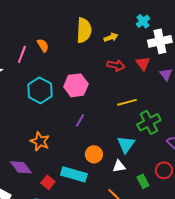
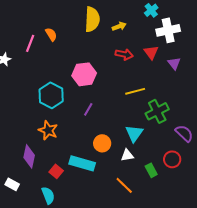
cyan hexagon: (40, 90) -> (51, 95), moved
purple diamond: (21, 167) -> (29, 156), turned 50

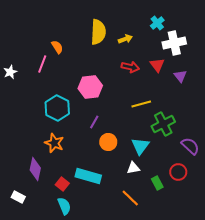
pink line: (30, 43) -> (42, 64), moved
orange circle: (102, 143) -> (108, 142), moved
cyan semicircle: (48, 195) -> (64, 206), moved

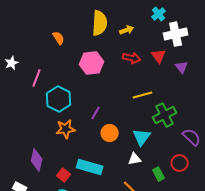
pink line: (42, 64) -> (37, 78), moved
pink hexagon: (90, 87) -> (92, 63), moved
orange star: (54, 143) -> (66, 129), moved, turned -30

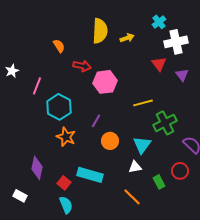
red arrow: (132, 58) -> (82, 66), moved
pink hexagon: (92, 63) -> (105, 82), moved
orange star: (66, 129) -> (66, 137), turned 30

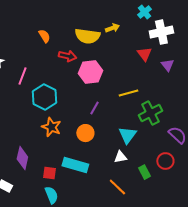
yellow semicircle: (100, 31) -> (87, 36), moved, turned 95
purple line: (96, 121) -> (94, 108), moved
orange circle: (110, 141) -> (85, 133), moved
red square: (64, 183) -> (49, 173), turned -32

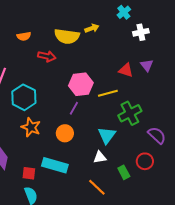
white cross: (161, 32) -> (141, 32), size x0.7
orange semicircle: (44, 36) -> (24, 36), turned 112
red triangle: (144, 54) -> (126, 70), moved, turned -35
pink hexagon: (90, 72) -> (81, 84), moved

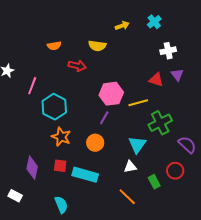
yellow arrow: (92, 28) -> (122, 26), moved
white cross: (141, 32) -> (168, 51), moved
yellow semicircle: (67, 36) -> (97, 46), size x0.7
red square: (29, 173) -> (60, 166), moved

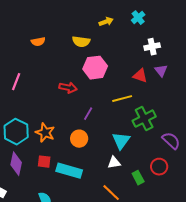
red arrow: (77, 66) -> (68, 88), moved
pink hexagon: (111, 94) -> (95, 68), moved
cyan hexagon: (54, 107) -> (16, 132), moved

